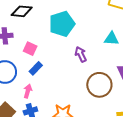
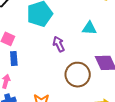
blue rectangle: (36, 68) -> (14, 58), turned -48

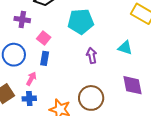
brown circle: (78, 75) -> (91, 98), moved

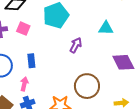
pink square: (44, 38) -> (23, 29), moved
purple arrow: (92, 56) -> (76, 45), turned 56

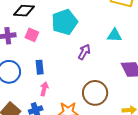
pink arrow: (24, 84) -> (44, 89), moved

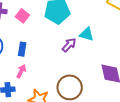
cyan triangle: (114, 35) -> (87, 34), moved

